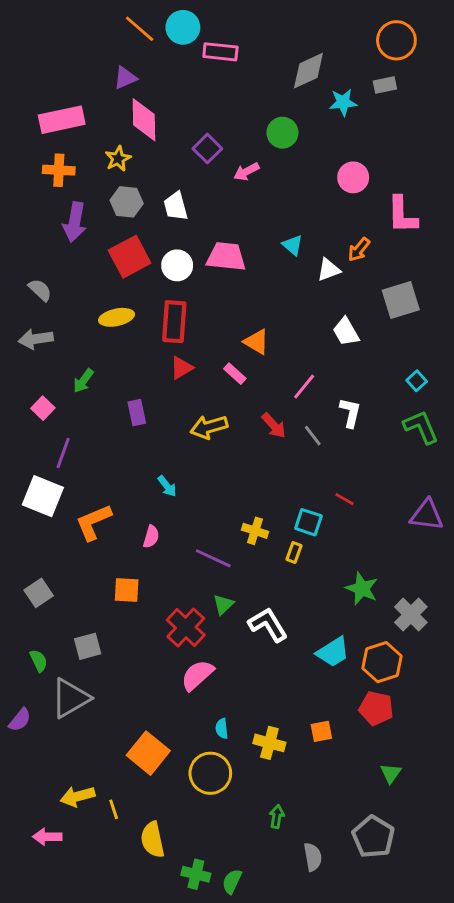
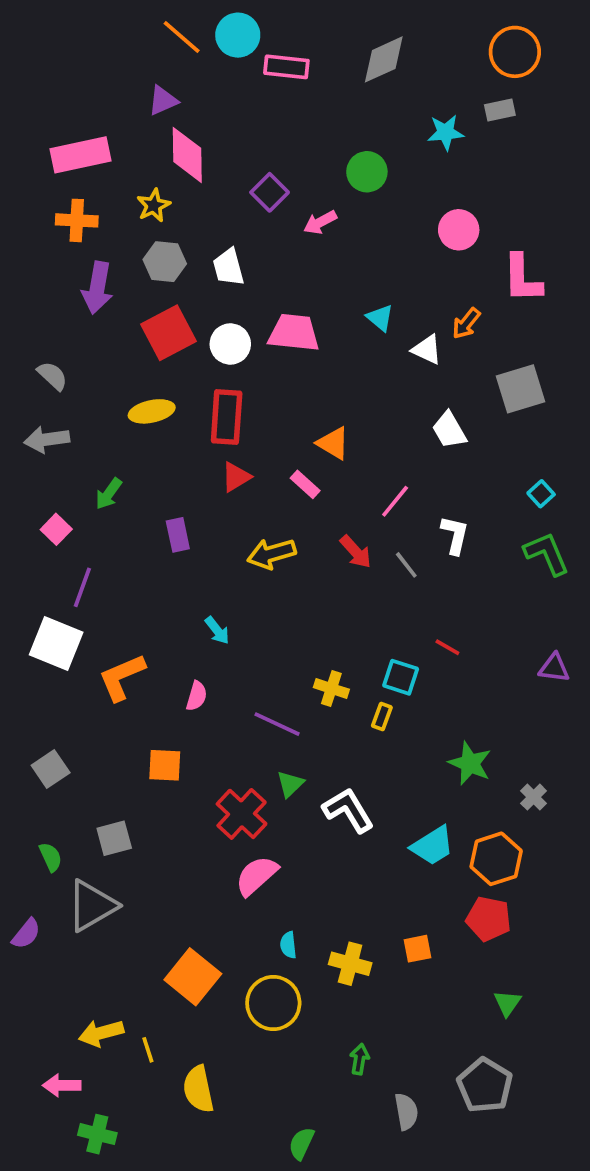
gray diamond: (308, 71) -> (384, 59), moved
white triangle: (329, 270) -> (427, 350), turned 45
purple triangle: (427, 515) -> (554, 668), size x0.7
gray cross: (411, 615) -> (534, 797), size x0.6
green cross: (196, 874) -> (97, 1134), moved

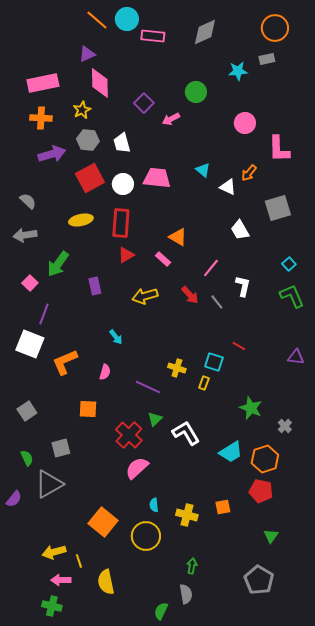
purple arrow: (97, 288) -> (52, 154), turned -116
green arrow: (109, 494) -> (58, 264), size x1.5
pink arrow: (62, 1085) -> (61, 580), moved
gray semicircle: (406, 1112) -> (186, 594), moved

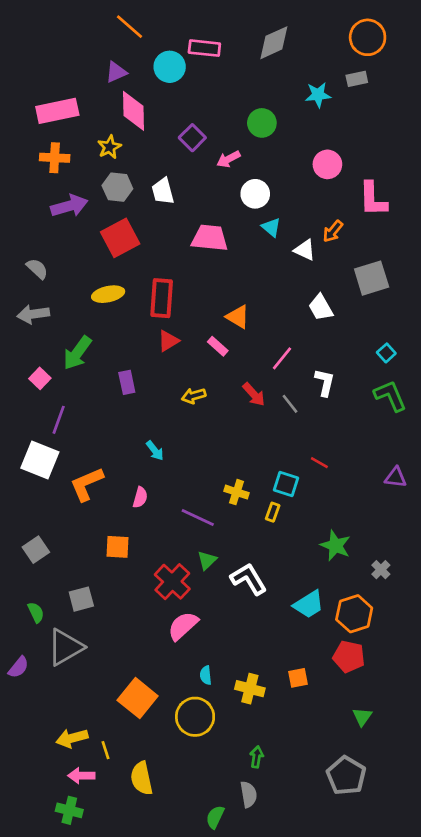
cyan circle: (127, 19) -> (170, 67), moved
white circle: (123, 184) -> (255, 194), moved
yellow arrow: (145, 296) -> (194, 396), size x0.7

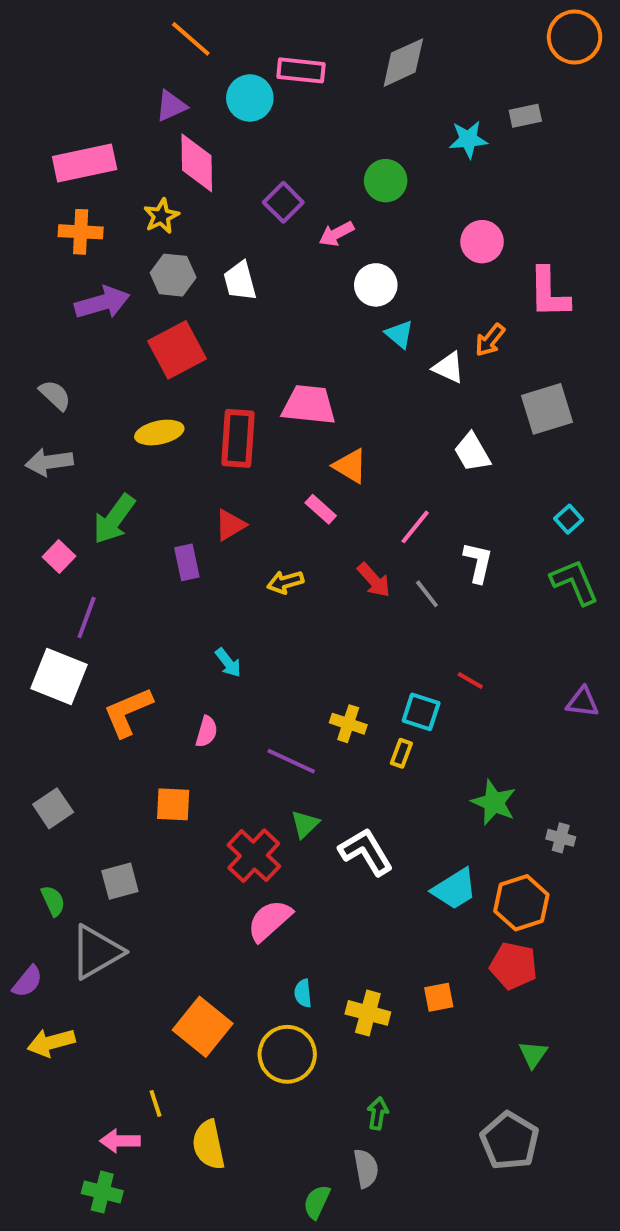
orange circle: (368, 37) -> (575, 37), moved
pink trapezoid: (210, 238) -> (309, 405), moved
red triangle: (168, 341) -> (230, 525), moved
gray cross: (381, 570) -> (561, 838), turned -30
yellow arrow: (72, 738) -> (51, 1042), moved

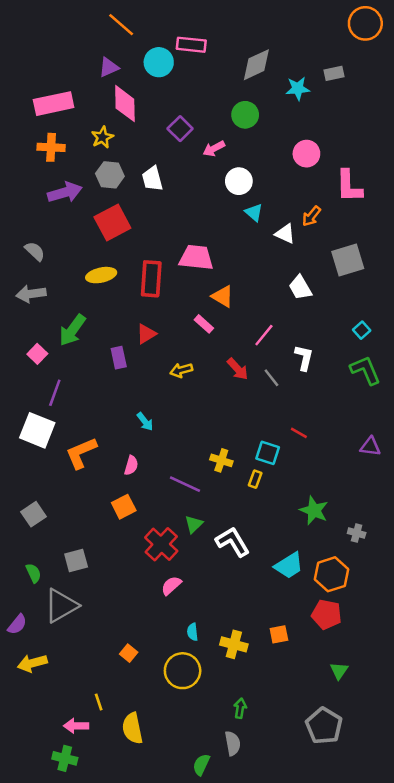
gray diamond: (403, 63) -> (256, 65), moved
orange square: (173, 804) -> (124, 507), moved, turned -30
pink semicircle: (270, 920) -> (171, 586), size x0.7
orange square: (203, 1027) -> (129, 653), size x0.5

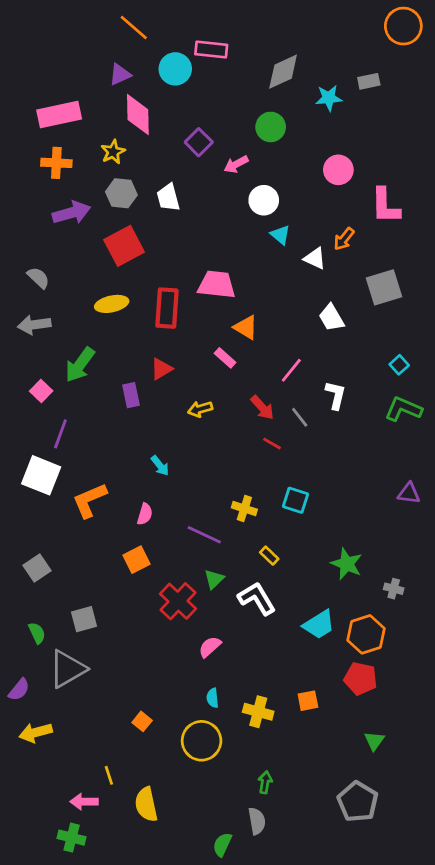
green L-shape: (365, 370) -> (403, 409), turned -44
red line: (299, 433) -> (272, 444), moved
yellow rectangle: (255, 479) -> (269, 556), moved, turned -66
pink semicircle: (171, 586) -> (210, 647), moved

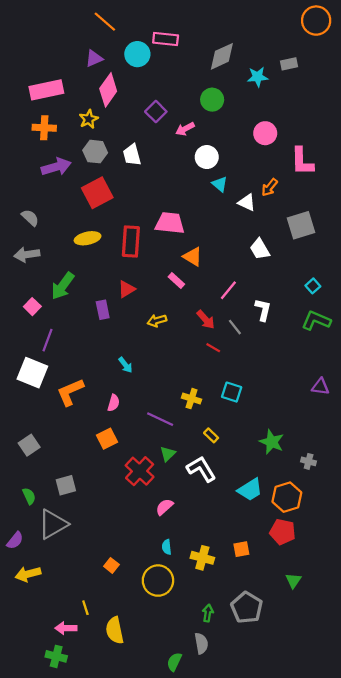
pink diamond: (138, 115) -> (108, 90), turned 36
gray pentagon: (358, 802) -> (247, 608), moved

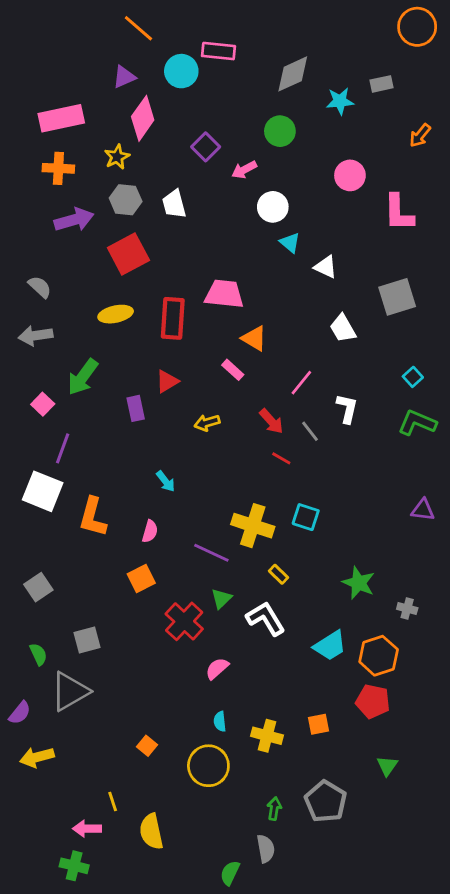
orange arrow: (270, 187) -> (420, 135), moved
orange L-shape: (70, 392) -> (93, 517), turned -52
yellow cross: (192, 399) -> (253, 526), size x1.6

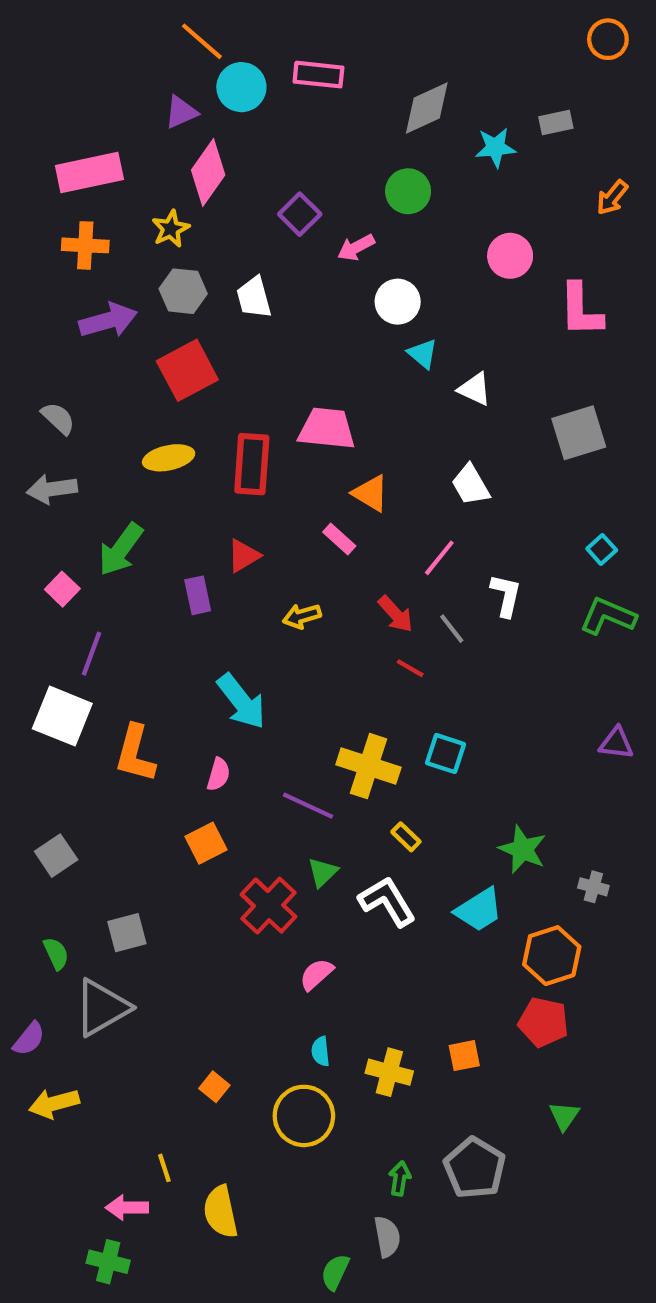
orange circle: (417, 27) -> (608, 39), size x0.7
cyan circle: (181, 71) -> (241, 87), moved
white trapezoid: (343, 328) -> (471, 485), moved
cyan arrow: (166, 481) -> (241, 701), size x1.8
cyan trapezoid: (330, 646) -> (479, 910), moved

